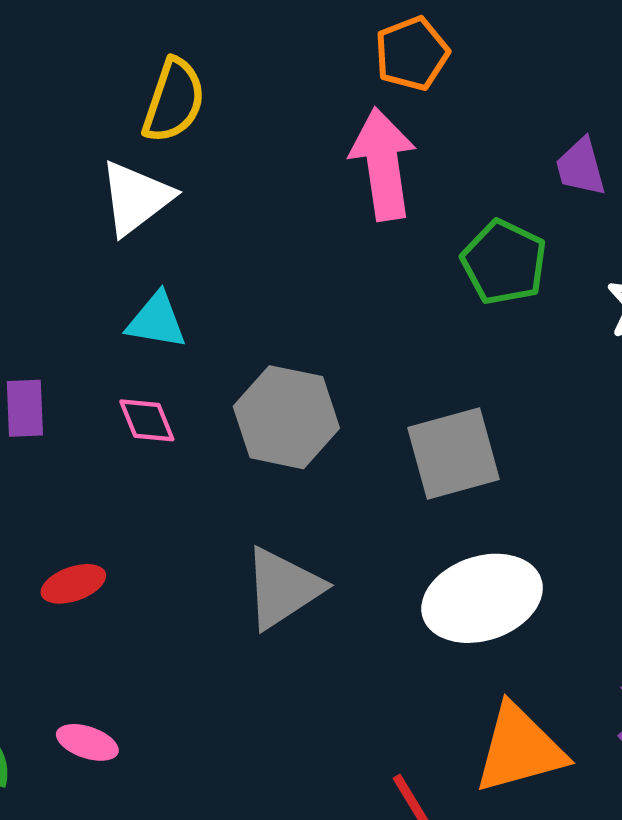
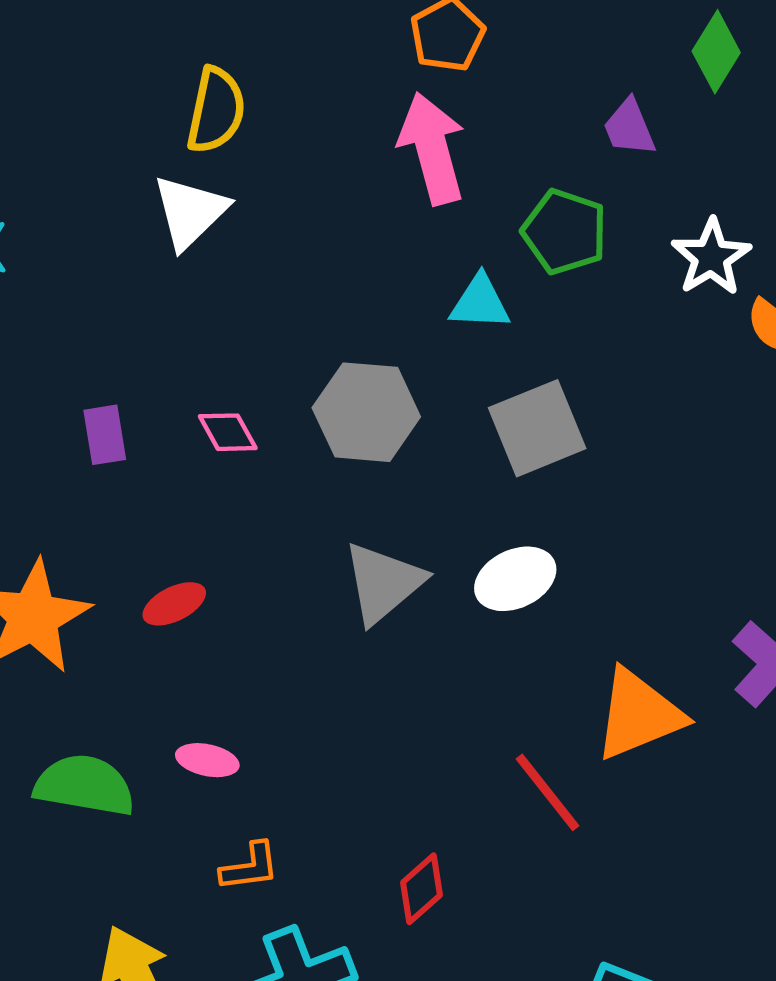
cyan triangle: (156, 321) -> (480, 303), moved
white ellipse: (482, 598) -> (515, 579), moved, size x0.7

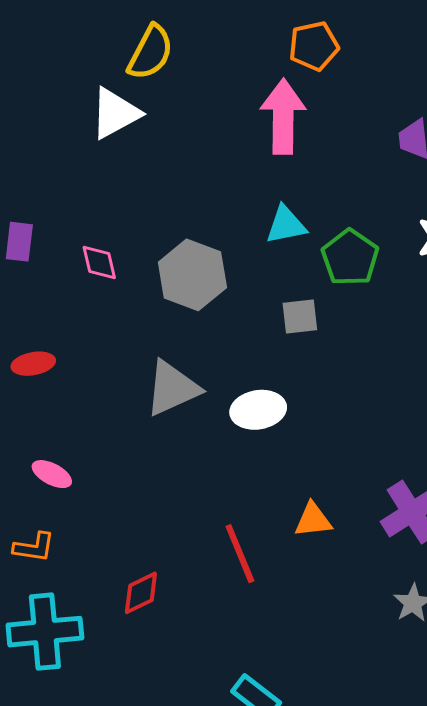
green pentagon: (565, 232) -> (350, 258), moved
cyan triangle: (480, 303) -> (286, 225), turned -30
gray square: (537, 428) -> (300, 316), size x0.6
orange triangle: (639, 715) -> (313, 520), size x0.6
pink ellipse: (207, 760) -> (52, 474), moved

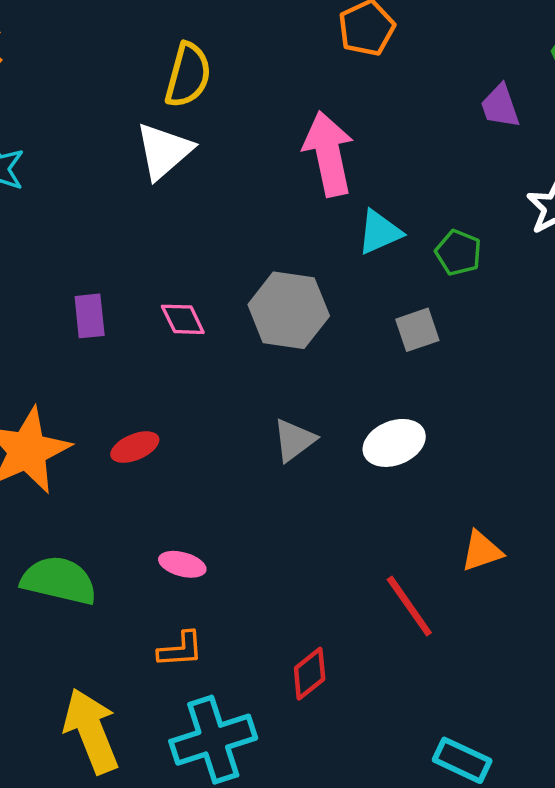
pink arrow: (283, 117) -> (329, 154), moved
green pentagon: (350, 258) -> (458, 253), size x0.7
gray triangle: (172, 388) -> (294, 440), size x0.7

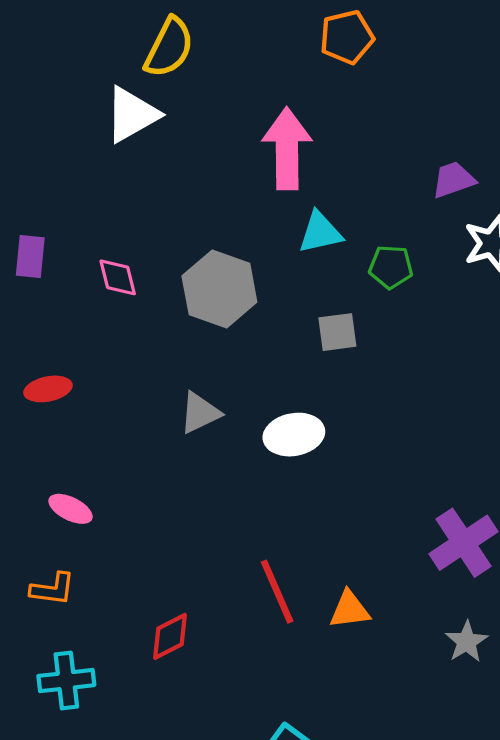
purple trapezoid: (500, 106) -> (453, 180), moved, turned 78
green pentagon: (458, 253) -> (391, 267), turned -30
orange triangle: (482, 551) -> (350, 610), moved
cyan cross: (213, 740) -> (66, 681), size x0.7

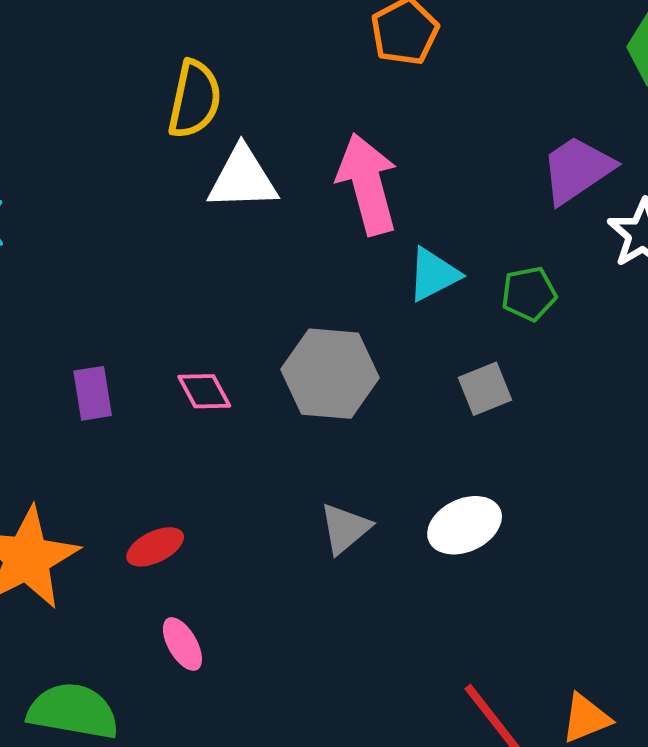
white triangle: (132, 115) -> (243, 178), moved, turned 42
purple trapezoid: (453, 180) -> (577, 170), size x1.4
pink ellipse: (71, 509) -> (182, 644), moved, turned 48

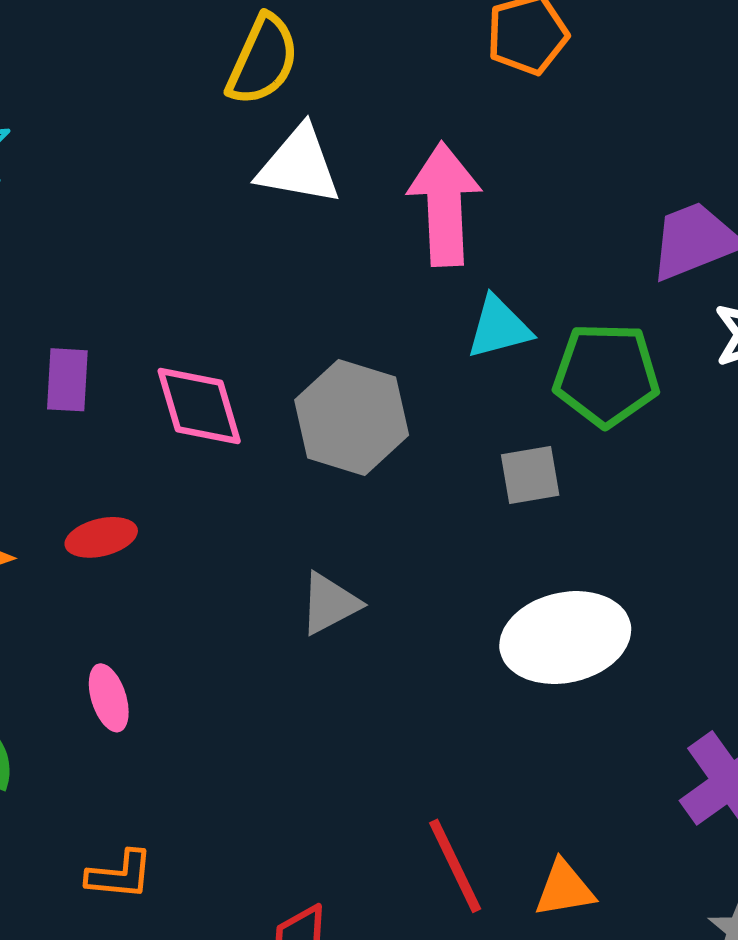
green pentagon: (529, 294) -> (606, 375), size x1.6
pink diamond: (204, 391) -> (199, 406), size x1.5
white ellipse: (465, 525) -> (565, 638), moved, size x1.4
red ellipse: (155, 547) -> (101, 537), moved

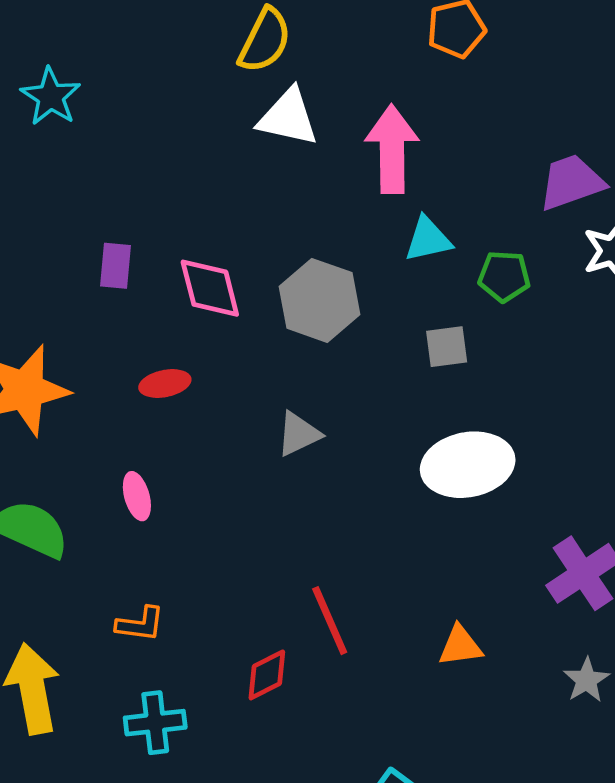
green pentagon: (606, 375) -> (504, 276), size x0.7
red ellipse: (101, 537) -> (165, 384), moved
red line: (455, 866) -> (330, 621), moved

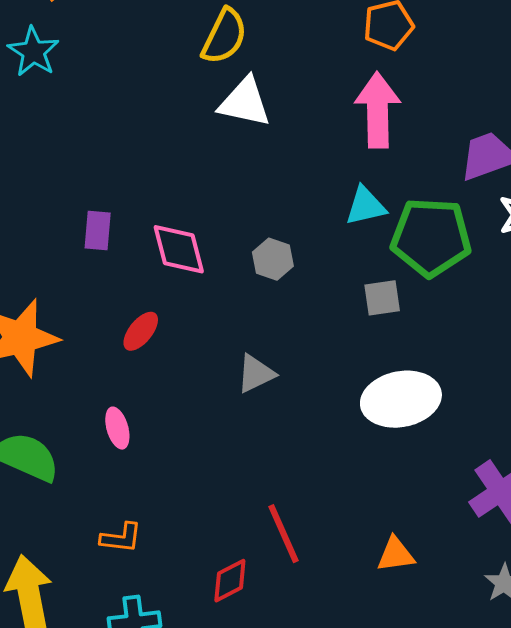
cyan star: (51, 97) -> (33, 52), moved
pink arrow: (392, 149) -> (378, 110), moved
green pentagon: (504, 276) -> (431, 237), size x1.8
gray hexagon: (319, 300) -> (273, 259), size x0.6
red ellipse: (165, 384) -> (141, 331), turned -39

